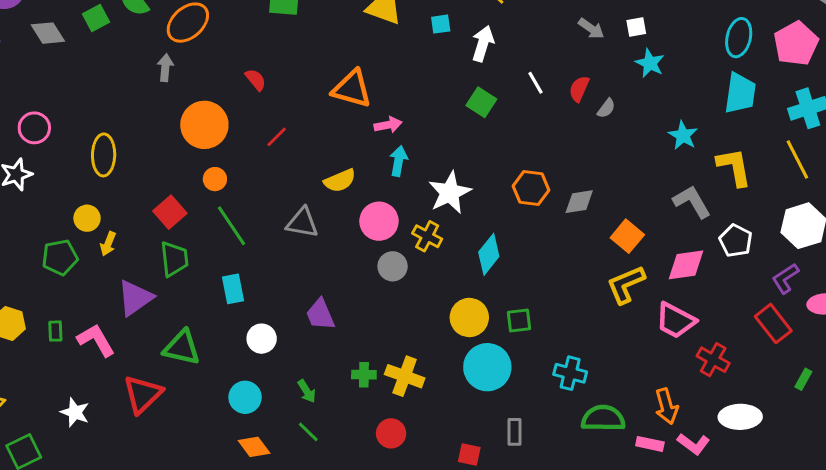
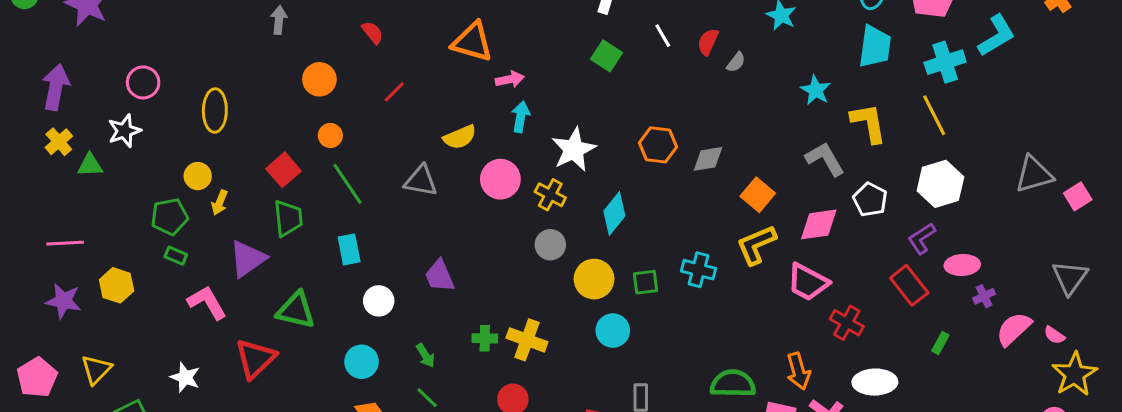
orange circle: (204, 125) -> (319, 79), size x0.7
gray circle: (393, 266) -> (550, 245), moved
green rectangle: (55, 331) -> (176, 256), moved, turned -65
cyan circle: (487, 367) -> (613, 331), size x0.7
cyan cross: (570, 373) -> (699, 270), moved

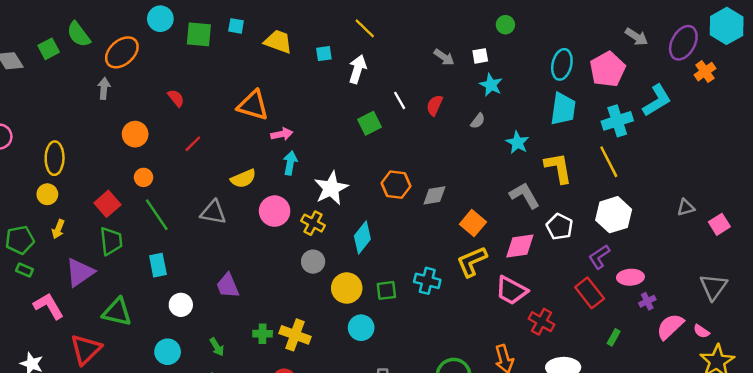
green square: (606, 56) -> (370, 123), moved, turned 30
gray semicircle: (736, 62) -> (478, 121), moved
gray triangle: (1034, 174) -> (686, 207), size x0.6
yellow circle: (198, 176) -> (47, 194), moved

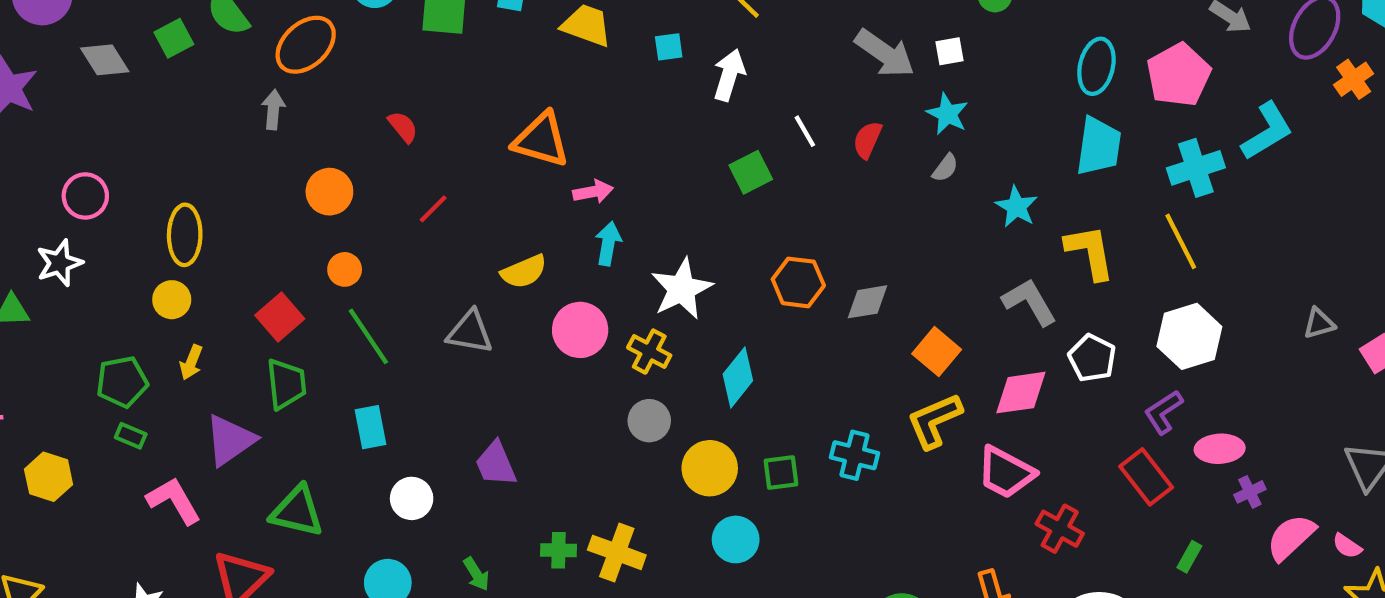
gray arrow: (444, 57) -> (885, 53), size x1.6
cyan star: (491, 85) -> (947, 114), moved

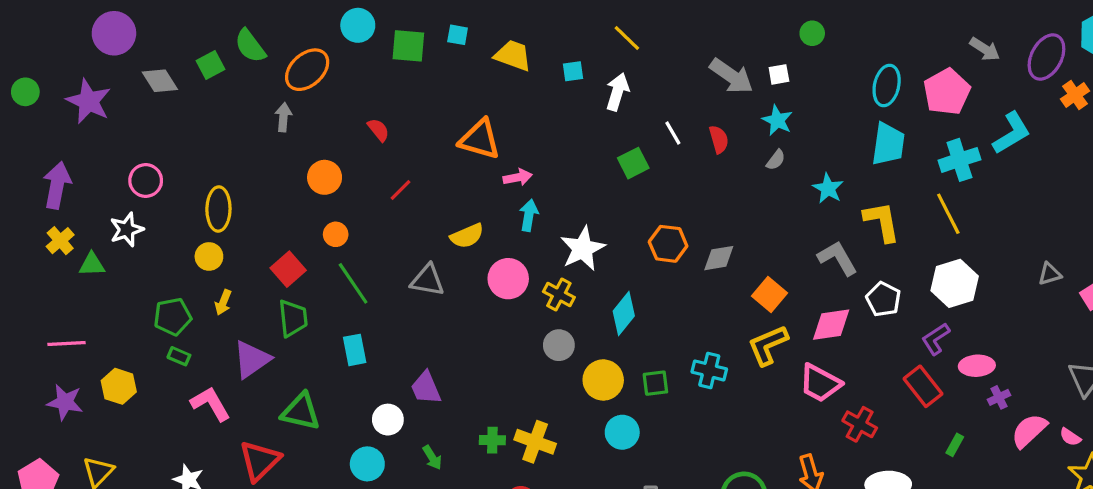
red semicircle: (867, 140) -> (719, 139), turned 140
purple trapezoid: (496, 464) -> (426, 388), moved
white circle: (412, 498) -> (388, 420), moved

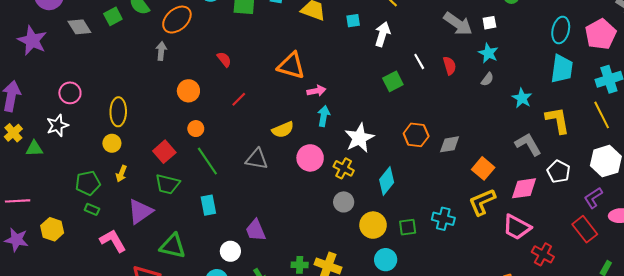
green trapezoid: (293, 318) -> (167, 184), turned 110

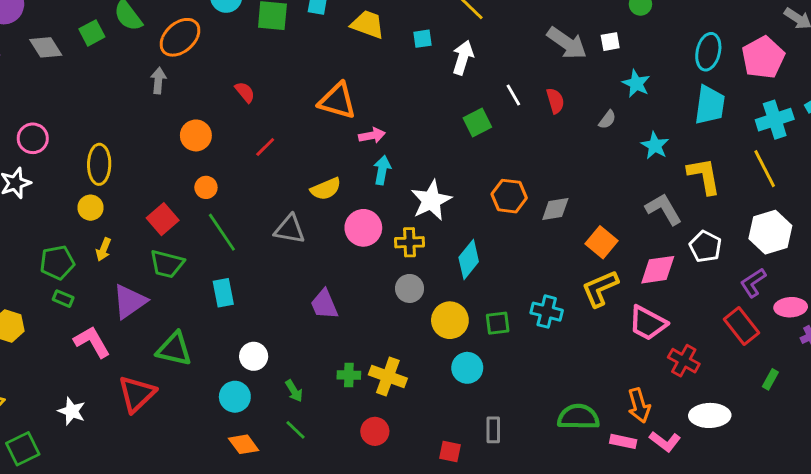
cyan star: (488, 53) -> (636, 83), moved
yellow cross: (344, 168) -> (410, 242), turned -30
purple trapezoid: (256, 230) -> (324, 304), moved

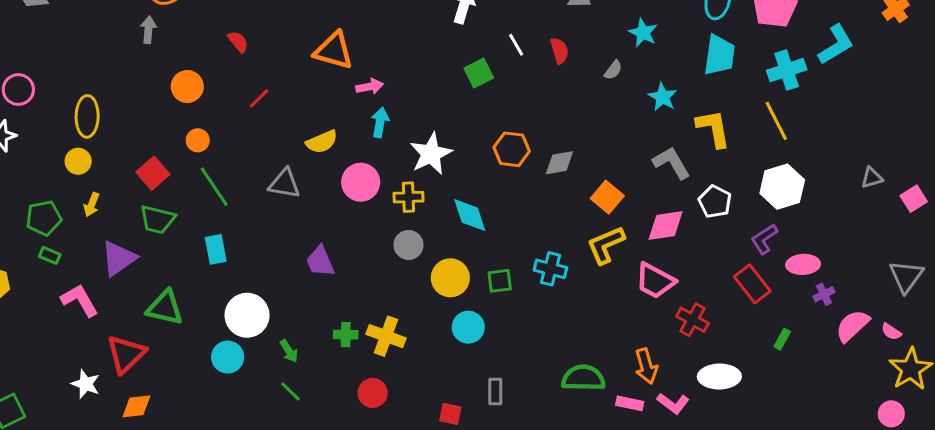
cyan diamond: (469, 260) -> (470, 215), turned -57
white circle: (254, 356) -> (247, 315), size x1.5
white star: (72, 411) -> (86, 384), moved
orange diamond: (244, 444) -> (136, 406), moved, turned -60

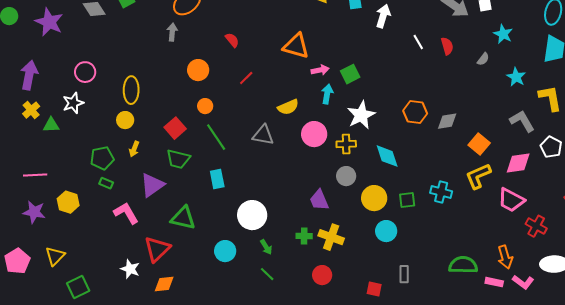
green square: (479, 73) -> (350, 74), moved
purple trapezoid: (320, 261) -> (319, 200), moved
white circle: (247, 315) -> (252, 215), moved

